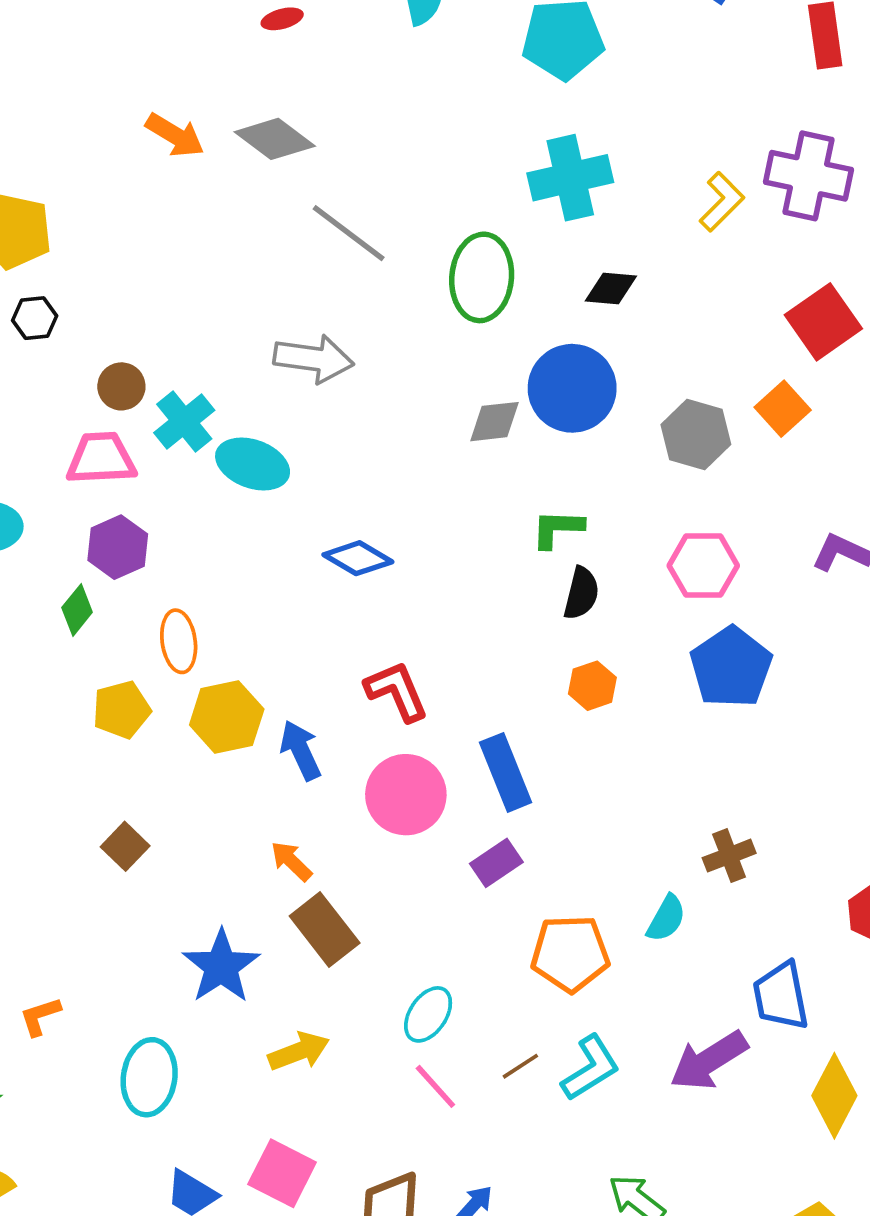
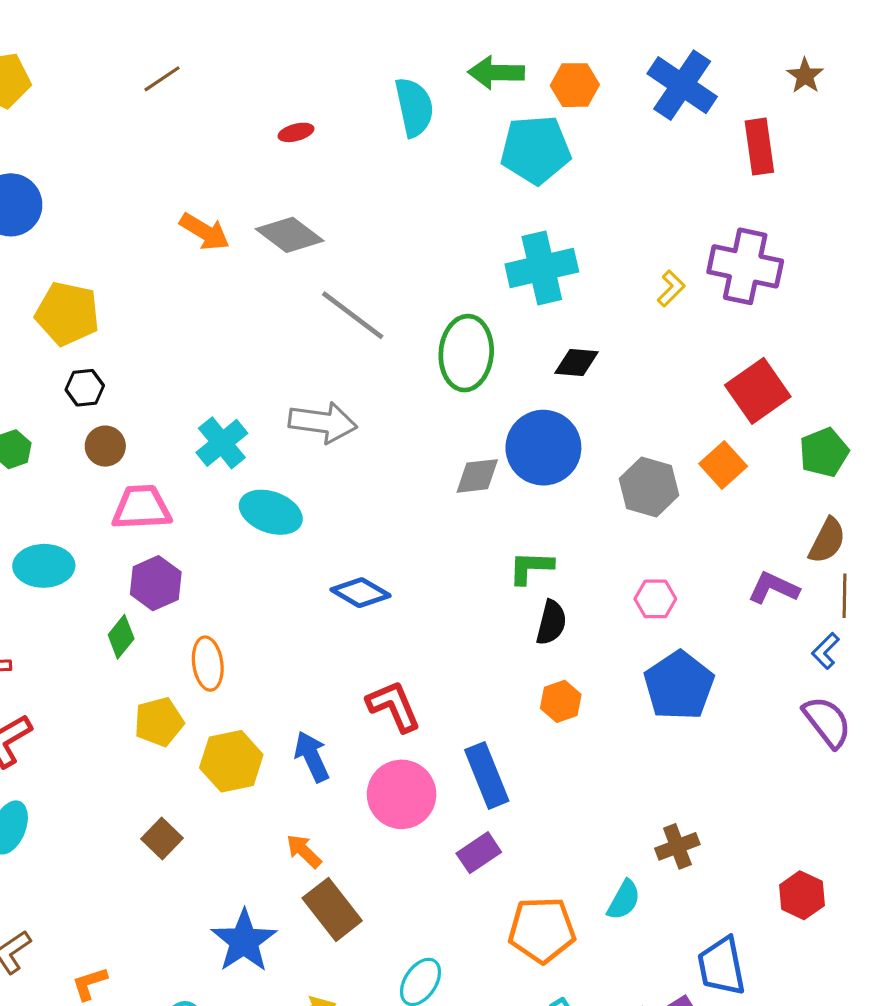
yellow L-shape: (722, 202) -> (671, 288), size x0.7
brown circle: (121, 386) -> (105, 446), moved
cyan cross: (184, 422) -> (222, 443), moved
pink hexagon: (703, 566) -> (655, 599), size x0.7
yellow hexagon: (227, 717) -> (231, 761), moved

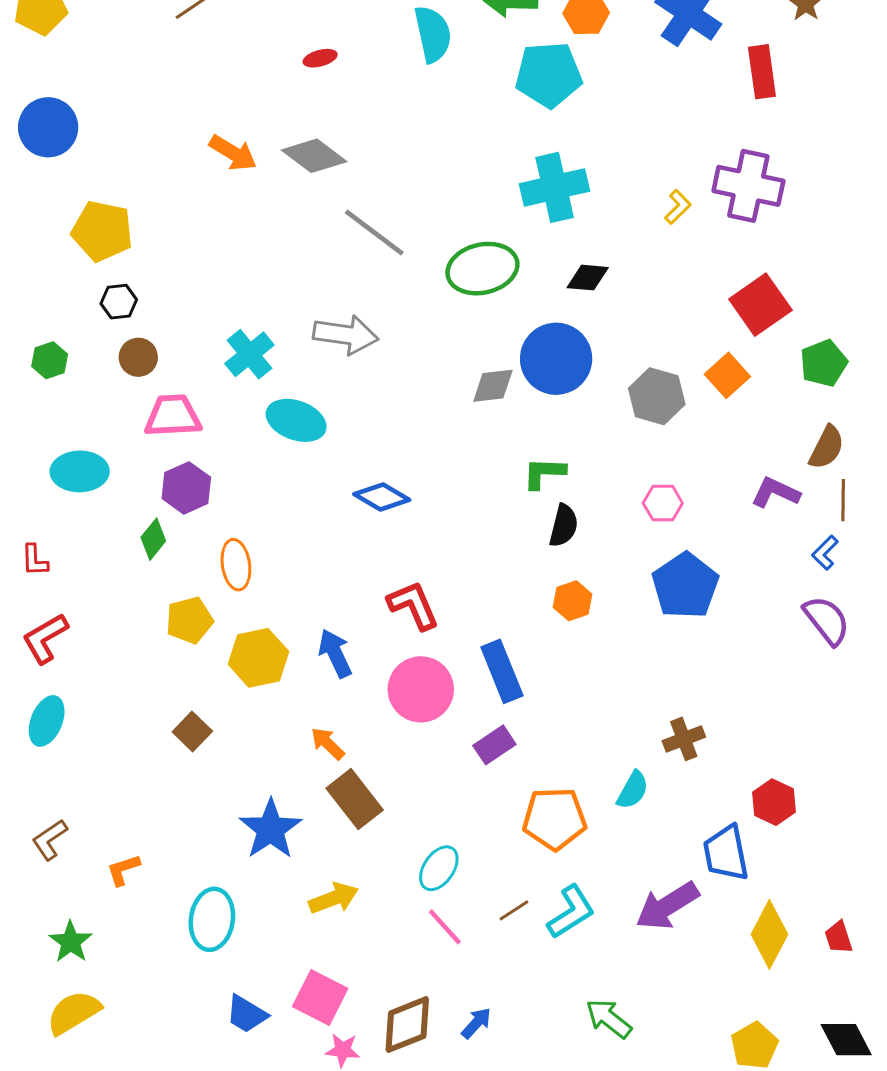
green ellipse: (466, 353) -> (482, 269), turned 72
red hexagon: (802, 895) -> (774, 802), moved

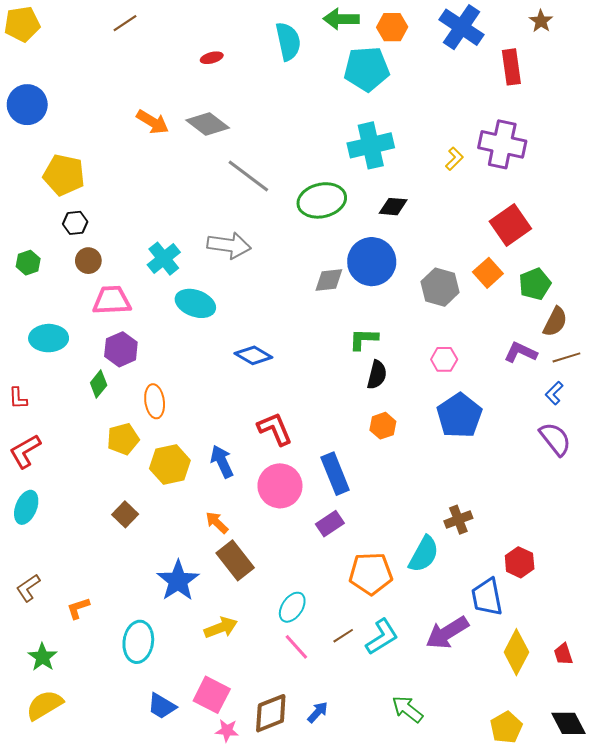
green pentagon: (824, 363) -> (535, 284), moved
brown line: (843, 500) -> (566, 357), turned 72
cyan semicircle: (633, 790) -> (424, 554), size x1.4

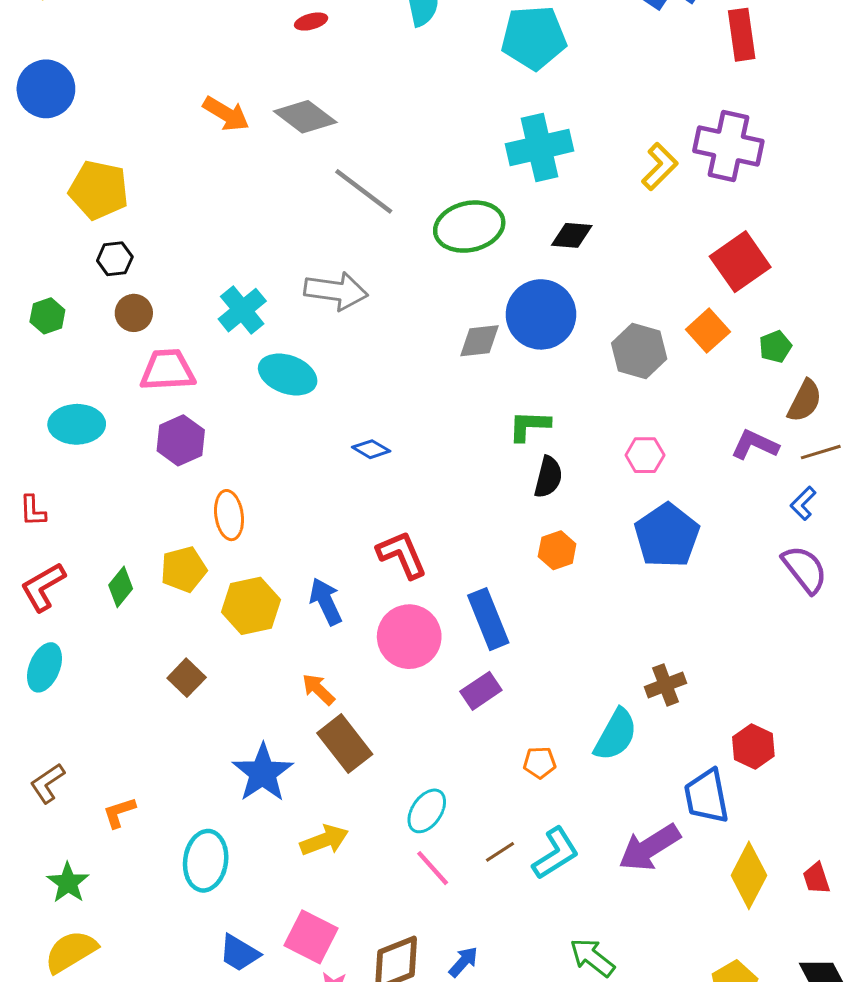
yellow L-shape: (454, 159) -> (660, 167), size x1.4
green pentagon: (535, 284) -> (775, 347), size x0.7
blue diamond: (253, 355) -> (371, 449), size x0.7
green diamond: (99, 384) -> (121, 587), moved
orange pentagon: (371, 574) -> (540, 763), size x0.5

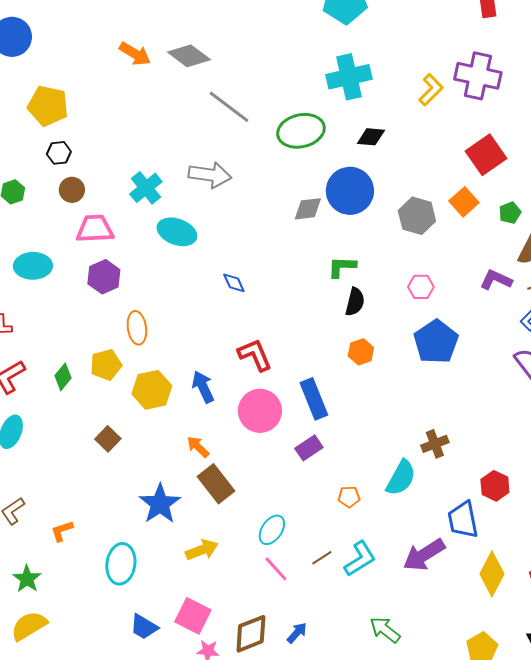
blue diamond: (371, 449) -> (234, 283), turned 35

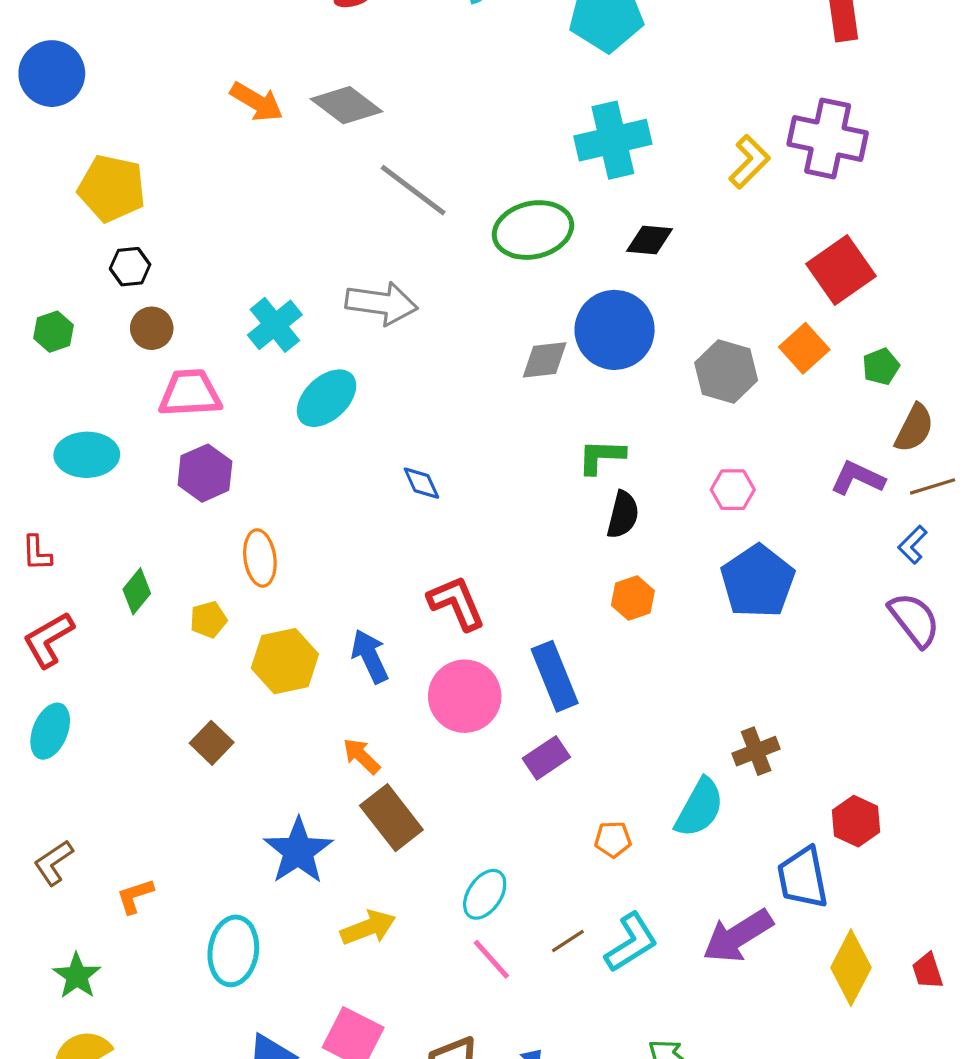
cyan ellipse: (177, 232) -> (327, 398), turned -63
yellow pentagon: (106, 365) -> (208, 620), size x0.7
green diamond: (63, 377) -> (137, 591), moved

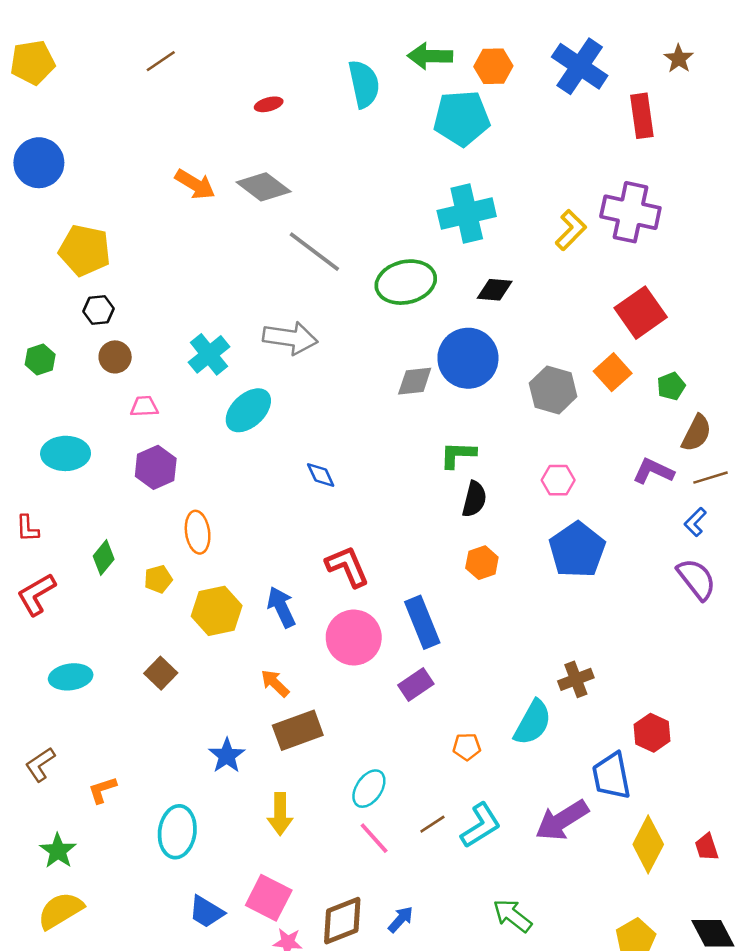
pink trapezoid: (190, 393) -> (144, 406), size x0.6
cyan ellipse: (50, 731) -> (71, 677), moved, turned 60
brown rectangle: (391, 818) -> (298, 730), turned -72
blue star: (298, 851) -> (227, 756), size x0.7
yellow arrow: (368, 928) -> (280, 814), turned 111

